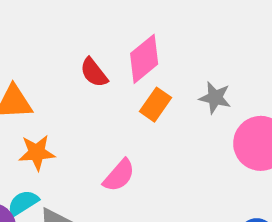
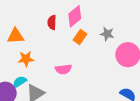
red semicircle: (94, 73) -> (52, 22), turned 40
pink semicircle: (119, 175) -> (63, 69), turned 42

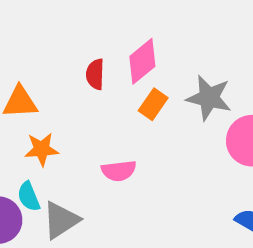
gray star: (107, 34) -> (209, 98), size x1.5
cyan semicircle: (20, 82) -> (29, 196), turned -80

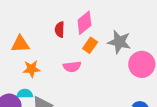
pink semicircle: (119, 171) -> (72, 67), moved
cyan semicircle: (29, 196) -> (25, 94), turned 112

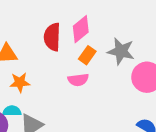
red semicircle: (60, 29) -> (52, 37), size x1.5
pink semicircle: (72, 67) -> (78, 80), moved

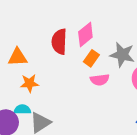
pink semicircle: (78, 80) -> (100, 80), moved

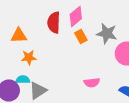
orange rectangle: (91, 58) -> (81, 36), turned -64
pink semicircle: (100, 80) -> (92, 82), moved

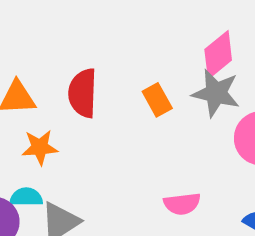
pink diamond: (76, 16) -> (218, 55), moved
red semicircle: (54, 22) -> (83, 93), moved

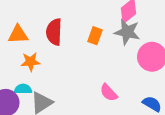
orange rectangle: (157, 100) -> (95, 36), turned 49
pink semicircle: (182, 204) -> (109, 93), turned 54

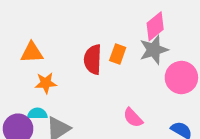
red semicircle: (54, 32) -> (93, 60), moved
gray star: (127, 32) -> (154, 50), turned -30

